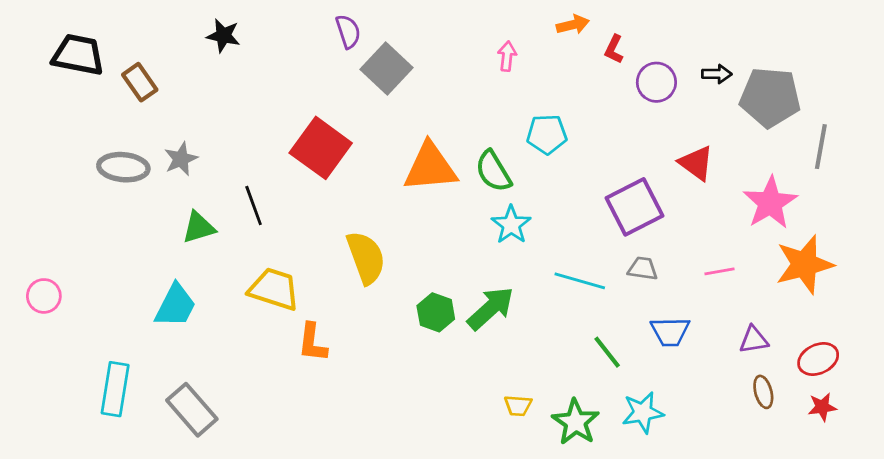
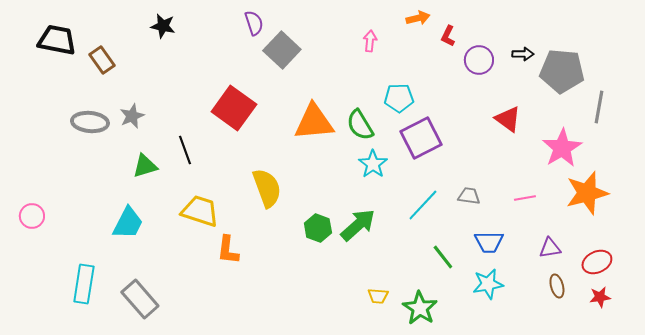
purple square: (635, 207) -> (421, 138), moved
cyan line: (580, 281) -> (423, 205), turned -63
cyan star: (643, 412) -> (488, 284), moved

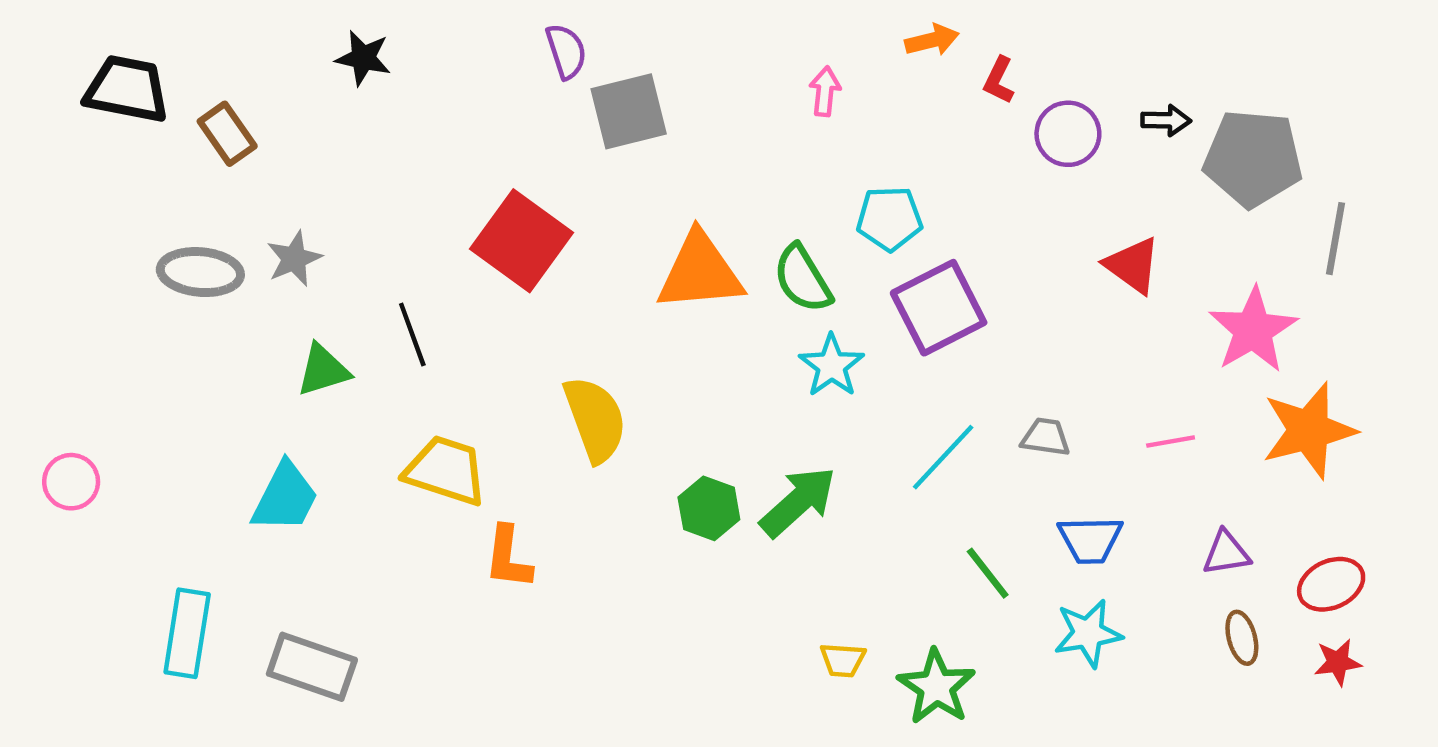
gray square: (282, 50) -> (629, 111), turned 33
gray rectangle: (140, 299) -> (312, 667), turned -30

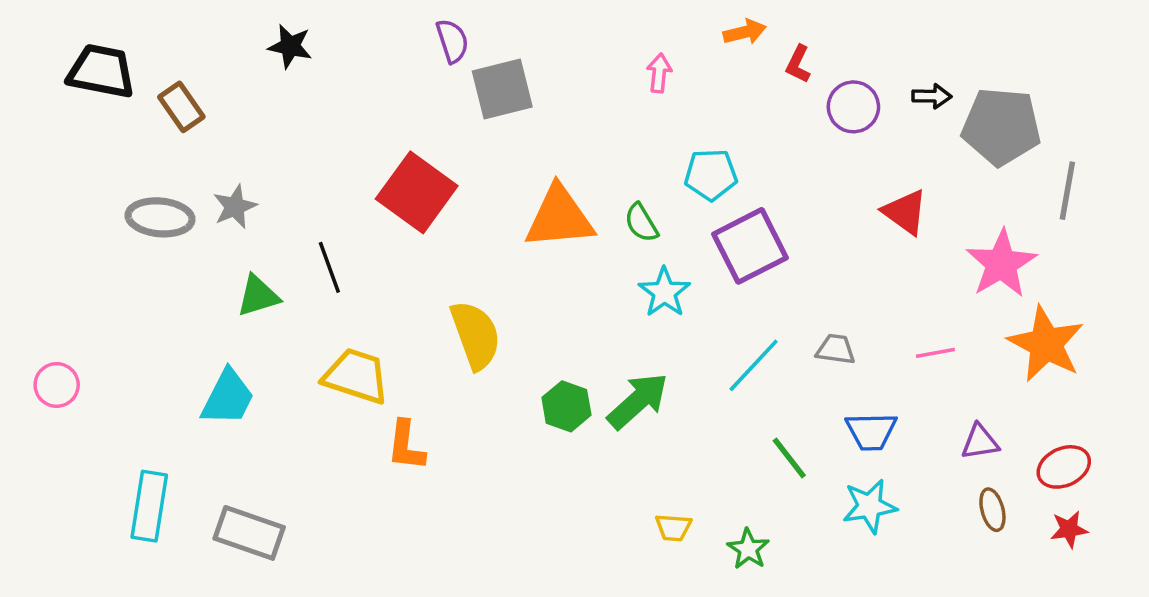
green semicircle: (803, 279) -> (641, 223), size x0.7
orange star: (1309, 430) -> (1046, 344), turned -30
green star: (936, 687) -> (748, 549), size x0.7

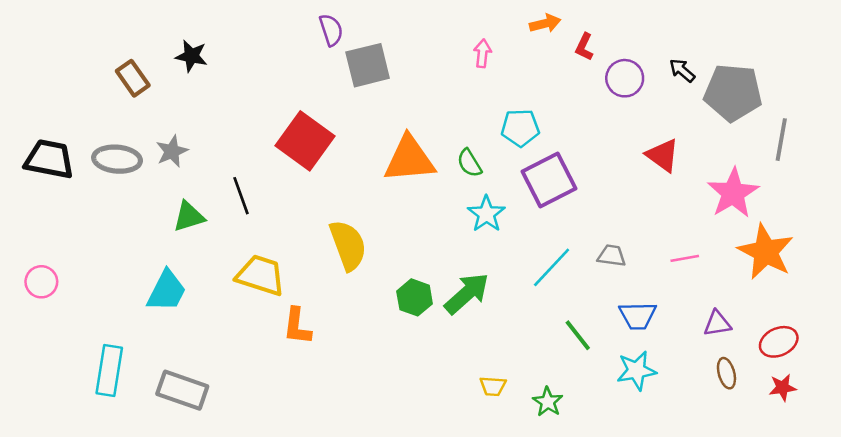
black star: (290, 46) -> (191, 56), moved
black trapezoid: (101, 71) -> (49, 159), moved
black arrow: (932, 96) -> (682, 70), turned -140

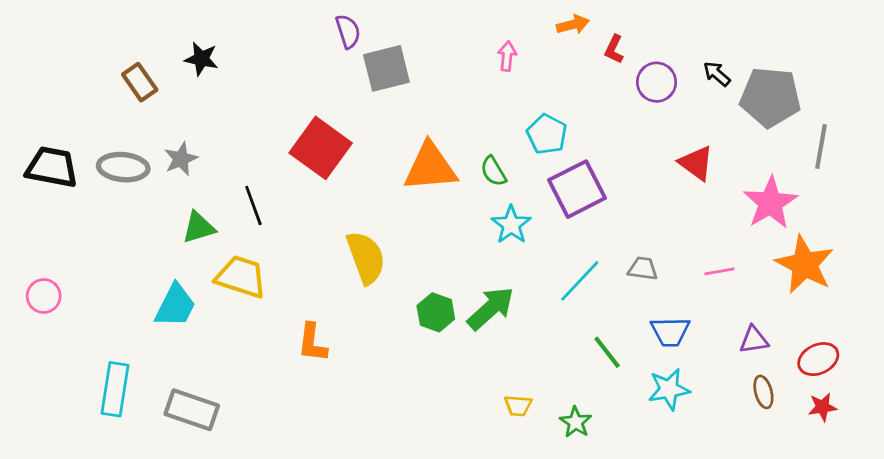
cyan pentagon: (520, 128) -> (547, 134), turned 30
yellow trapezoid: (261, 275) -> (241, 277), moved

